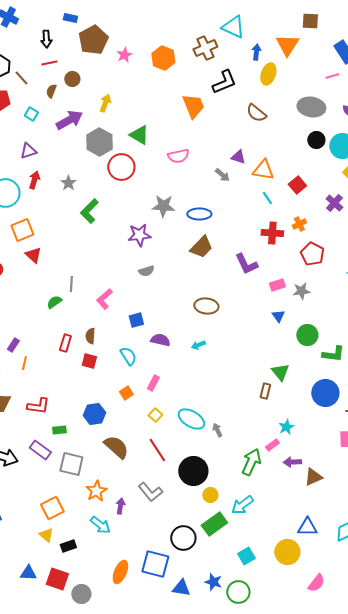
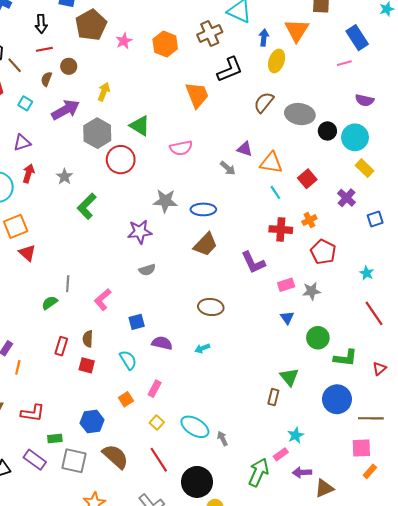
gray ellipse: (311, 107) -> (300, 114), moved
brown semicircle: (256, 113) -> (264, 102), turned 90
gray square: (71, 464) -> (74, 461), moved

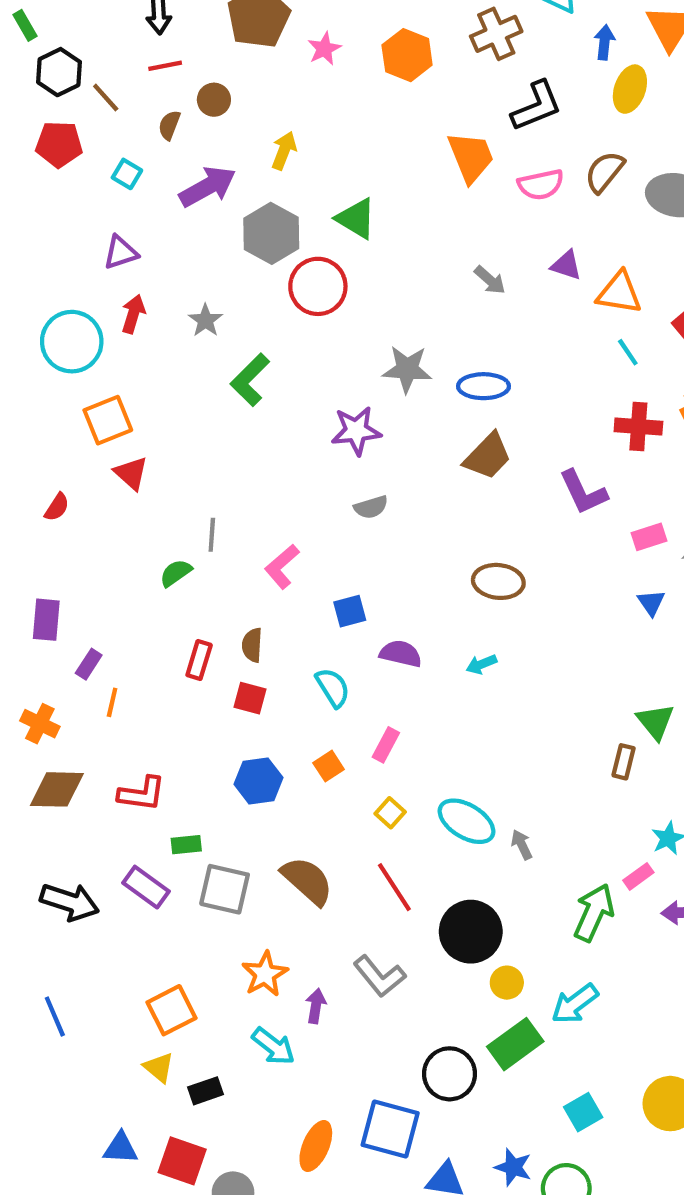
pink semicircle: (181, 148) -> (541, 185), moved
gray arrow: (228, 168) -> (490, 280), moved
blue hexagon: (92, 422) -> (259, 781), moved

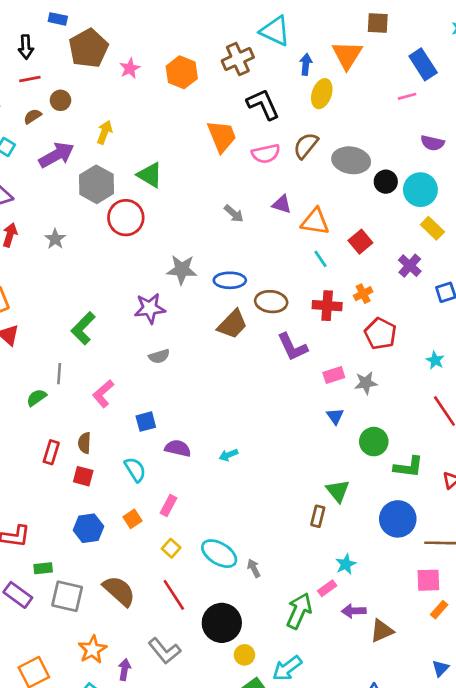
black L-shape: (537, 106) -> (263, 104), turned -92
brown semicircle: (169, 125) -> (33, 116), turned 36
green L-shape: (250, 380) -> (83, 328), moved
brown ellipse: (498, 581) -> (271, 302), moved

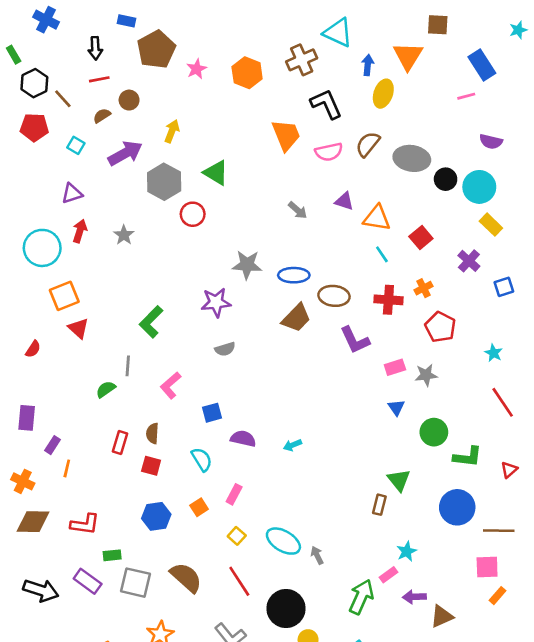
red circle: (126, 218) -> (193, 214), size x0.7

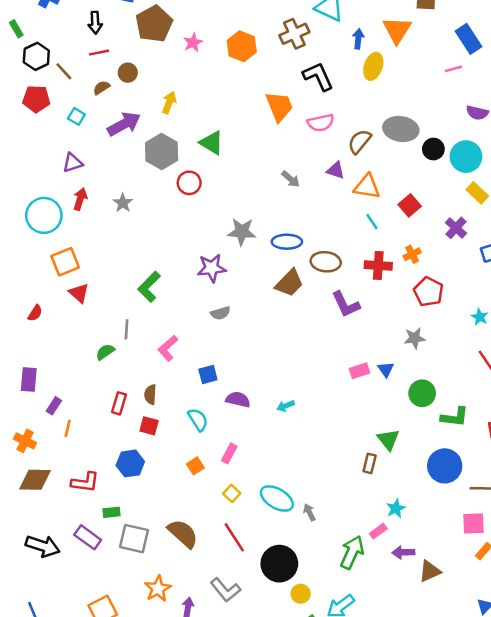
brown semicircle: (368, 144) -> (359, 142), moved
pink rectangle: (395, 367) -> (359, 371), moved
blue hexagon: (156, 516) -> (130, 463), moved

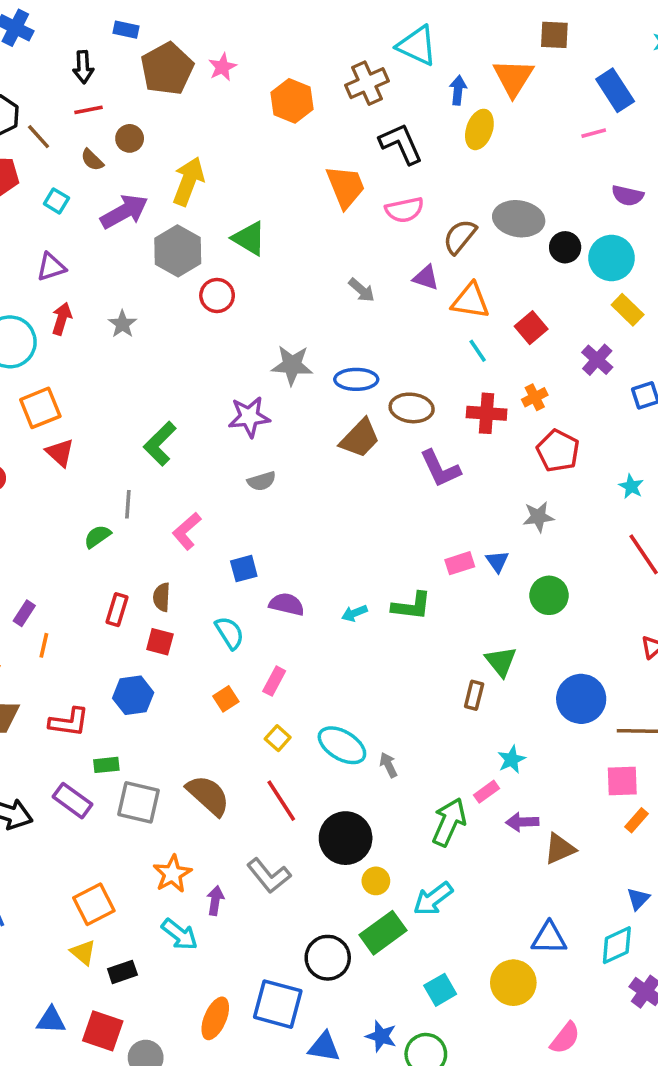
pink star: (193, 43) -> (222, 67), moved
brown semicircle: (101, 88) -> (92, 160), turned -102
yellow arrow: (169, 103) -> (188, 181), size x1.5
green L-shape: (455, 417) -> (412, 606), moved

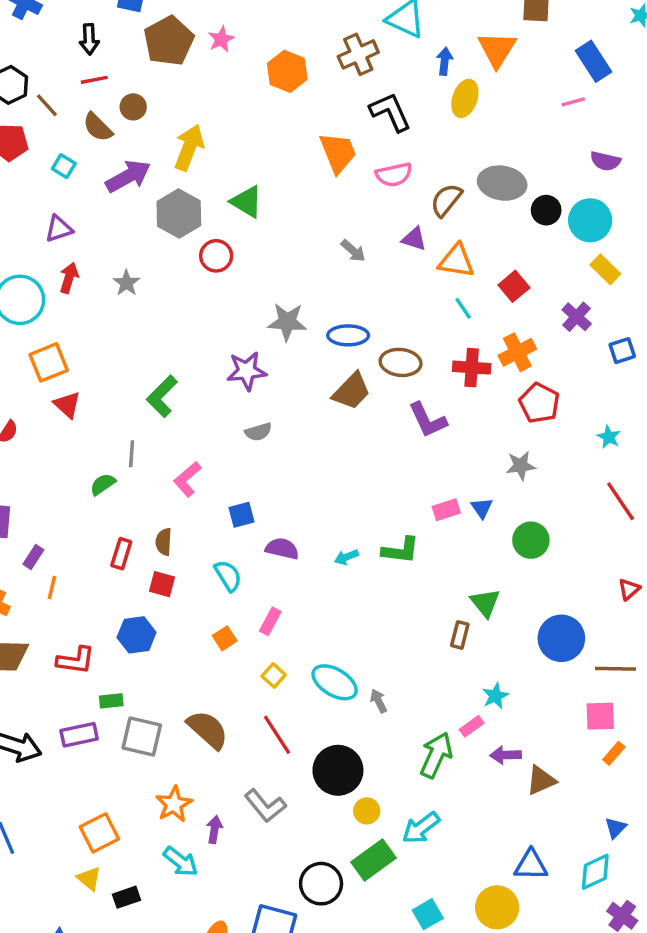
brown semicircle: (92, 160) -> (98, 127), size x1.4
orange cross: (535, 397) -> (517, 352), size x1.5
purple rectangle: (72, 801) -> (79, 735), turned -48

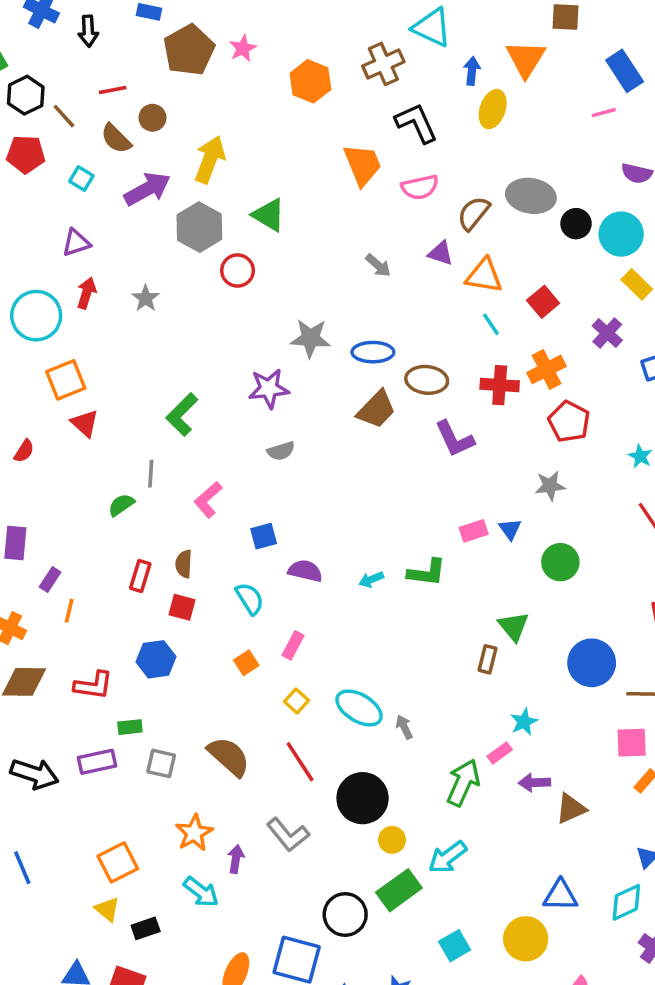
black arrow: (89, 39) -> (88, 31), moved
gray square: (142, 736) -> (161, 763), size x0.7

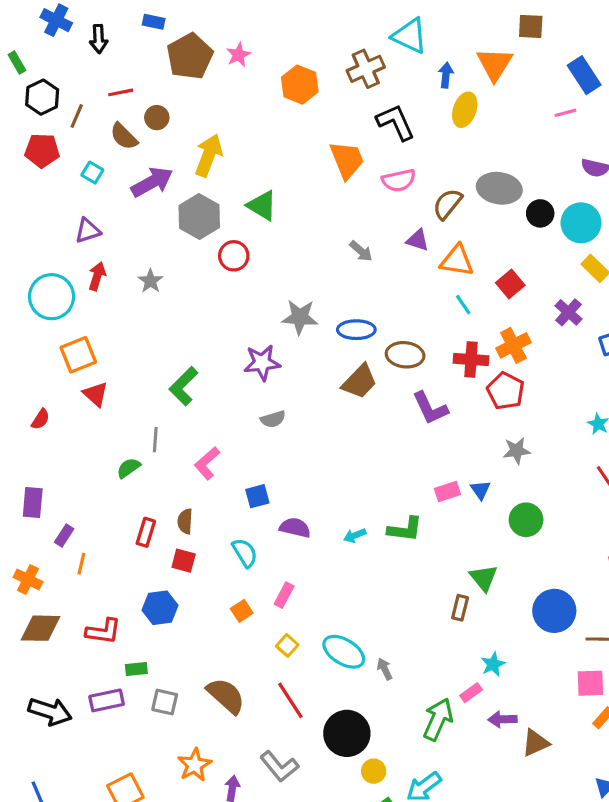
brown line: (64, 116) -> (77, 116), turned 65
red pentagon: (569, 422) -> (506, 391), moved

